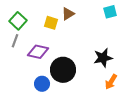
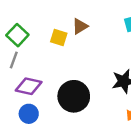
purple diamond: (38, 52) -> (29, 86), moved
blue circle: (42, 84) -> (29, 114), moved

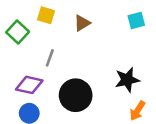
yellow square: (59, 38) -> (46, 15), moved
gray line: (14, 60) -> (50, 58), moved

